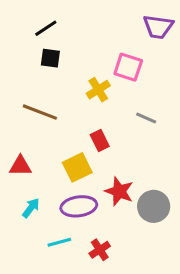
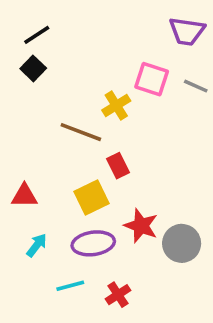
black line: (46, 28) -> (37, 35), moved
black square: (50, 58) -> (33, 68), moved, turned 36
brown line: (40, 112) -> (81, 132), moved
gray line: (146, 118) -> (196, 86), moved

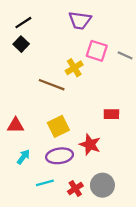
purple trapezoid: (187, 31) -> (80, 20), moved
red rectangle: (118, 166) -> (111, 114), moved, turned -63
gray circle: (182, 243) -> (102, 185), moved

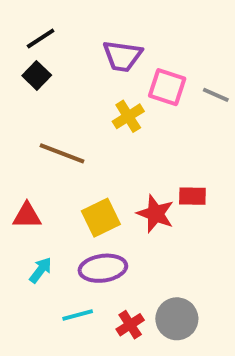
purple trapezoid: (80, 20) -> (122, 56), moved
brown line: (52, 85) -> (62, 153), moved
red star: (90, 145) -> (155, 214), moved

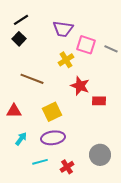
red star: (155, 214) -> (80, 86), moved
gray circle: (177, 319) -> (100, 155), moved

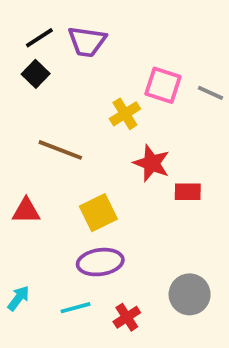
purple trapezoid: (63, 29) -> (87, 42), moved
cyan arrow: (21, 139) -> (19, 298), moved

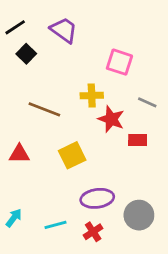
black line: (39, 38) -> (15, 27), moved
purple trapezoid: (87, 42) -> (64, 30), turned -152
gray line: (210, 93) -> (147, 102), moved
yellow cross: (125, 114) -> (92, 95), moved, turned 30
purple ellipse: (100, 262) -> (97, 198), moved

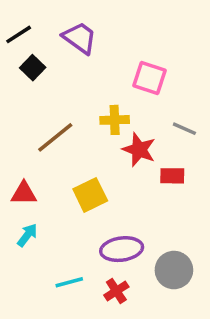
brown line: (44, 109) -> (55, 137), turned -60
cyan arrow: (14, 218) -> (27, 235), moved

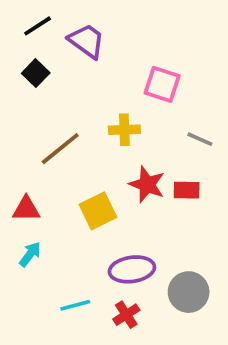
black line: (19, 34) -> (38, 26), moved
red star: (139, 150) -> (147, 184), moved

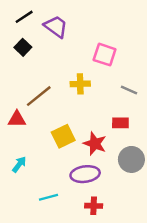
red star: (147, 184) -> (95, 144), moved
red triangle: (26, 209) -> (17, 119), moved
gray circle: (189, 292) -> (131, 159), moved
red cross: (126, 315) -> (94, 206), moved, turned 35

